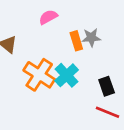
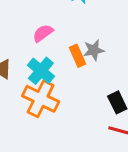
cyan cross: (67, 75) -> (41, 71), moved

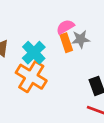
pink semicircle: (43, 33) -> (65, 27), moved

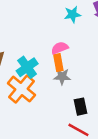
gray star: (81, 39) -> (62, 77), moved

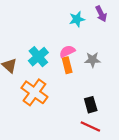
cyan cross: (27, 67) -> (38, 57), moved
gray star: (62, 77) -> (92, 60), moved

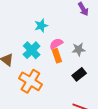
cyan star: (77, 19) -> (41, 26), moved
black rectangle: (91, 105) -> (79, 74), moved, turned 72

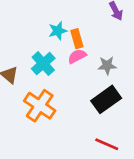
orange rectangle: (57, 56) -> (77, 39), moved
black rectangle: (79, 74) -> (106, 99), size x1.5

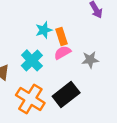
black rectangle: (106, 99) -> (66, 95), moved

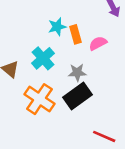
pink semicircle: (62, 53) -> (98, 43), moved
gray star: (90, 60) -> (77, 72), moved

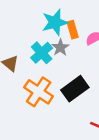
cyan star: (57, 27) -> (55, 22), size x1.5
gray star: (77, 72) -> (60, 47), moved, turned -30

